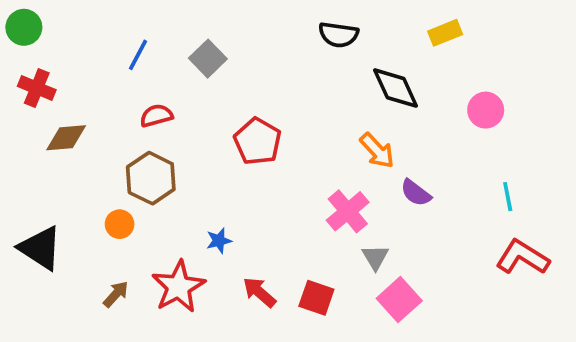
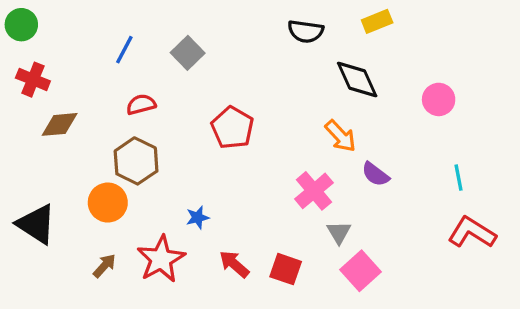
yellow rectangle: (445, 33) -> (377, 21), moved
orange circle: (120, 224) -> (108, 203), size x1.5

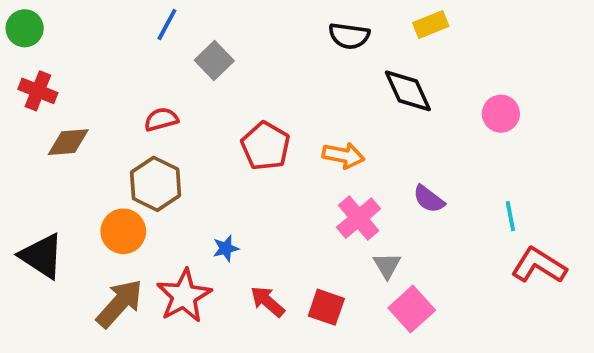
blue line: (124, 50) -> (167, 24), moved
orange arrow: (341, 136) -> (343, 155), moved, turned -36
cyan line: (459, 178) -> (510, 216), moved
brown arrow: (104, 266) -> (119, 303), size x1.8

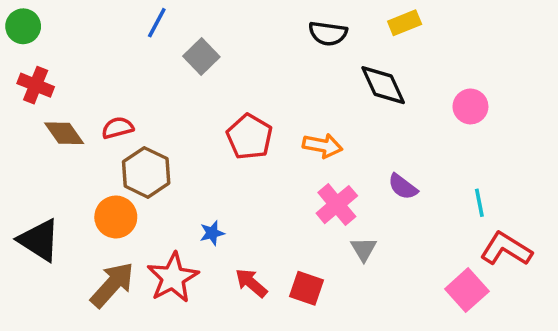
red semicircle: (161, 119) -> (118, 128), moved
brown diamond: (68, 142) -> (64, 133), turned 60
pink square: (412, 309) -> (467, 290), moved

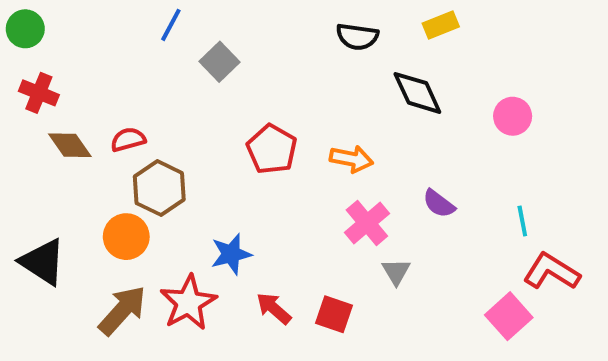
blue star: (212, 233) -> (231, 254), size x1.5

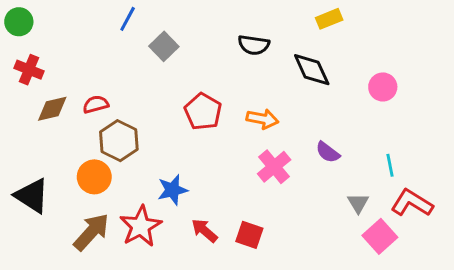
black semicircle: (357, 37) -> (254, 45), moved
brown diamond: (70, 145) -> (52, 109), turned -68
gray triangle: (396, 272) -> (358, 203), moved

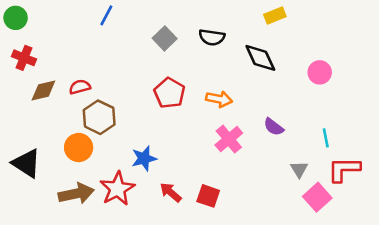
gray square: (164, 46) -> (165, 38), moved
red L-shape: (412, 203) -> (344, 169), turned -32
brown arrow: (91, 232) -> (76, 194), turned 36

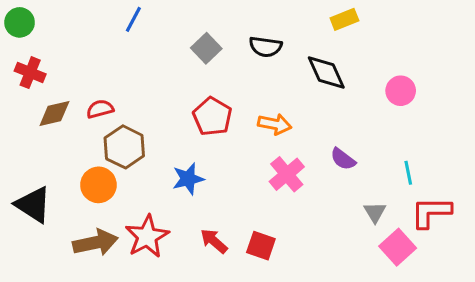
blue star: (144, 158) -> (188, 179), moved

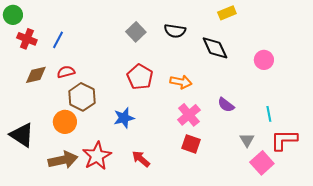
blue line: (133, 19) -> (58, 40), moved
red cross: (30, 73) -> (27, 39), moved
red square: (261, 246) -> (191, 144), moved

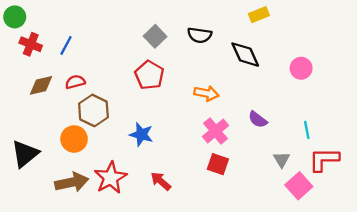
red pentagon: (140, 77) -> (149, 75), moved
blue star: (124, 118) -> (141, 134), turned 30
black triangle: (22, 135) -> (25, 154), turned 48

